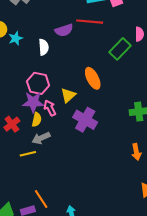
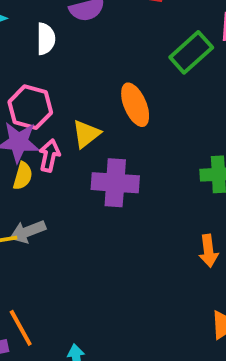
pink arrow: (50, 108) -> (49, 156), turned 35
purple cross: (85, 120) -> (115, 183), turned -30
gray arrow: (41, 138) -> (28, 231), moved

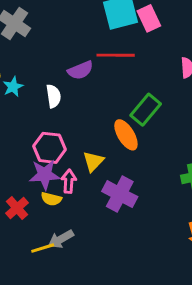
green rectangle: (191, 52) -> (146, 110), moved
yellow semicircle: (23, 176) -> (51, 199), turned 96
purple cross: (115, 183) -> (120, 194), turned 32

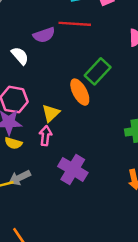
white semicircle: (54, 96) -> (20, 56), turned -36
pink arrow: (69, 181) -> (45, 136), moved
purple cross: (120, 194) -> (73, 169), moved

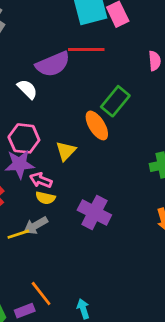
purple semicircle: (44, 35) -> (53, 64), size x1.4
pink arrow: (45, 136) -> (41, 180), moved, turned -72
yellow semicircle: (13, 143) -> (45, 198), moved

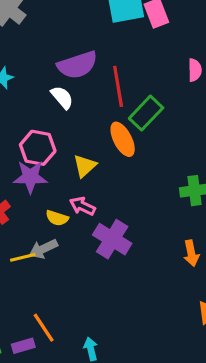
red line: (86, 50) -> (118, 86), moved, turned 76
white semicircle: (27, 89) -> (62, 97), moved
pink arrow: (41, 180) -> (82, 206), moved

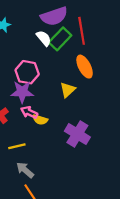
green rectangle: (146, 113) -> (60, 39), moved
yellow triangle: (85, 166) -> (68, 90), moved
pink arrow: (82, 206) -> (29, 112), moved
gray arrow: (43, 249) -> (25, 170), moved, turned 66

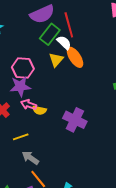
white semicircle: (44, 38) -> (64, 43), moved
yellow triangle: (68, 90) -> (56, 60), moved

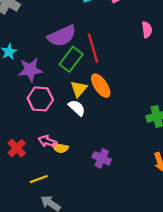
white semicircle: (64, 43) -> (77, 108), moved
purple star: (20, 86) -> (30, 70), moved
purple cross: (75, 120) -> (102, 158), size x0.7

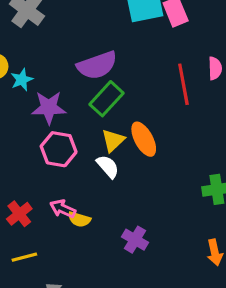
red line: (93, 48) -> (183, 84), moved
yellow line: (39, 179) -> (24, 257), moved

